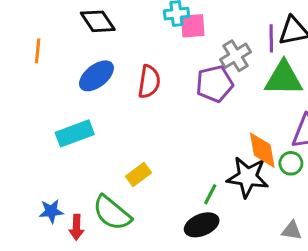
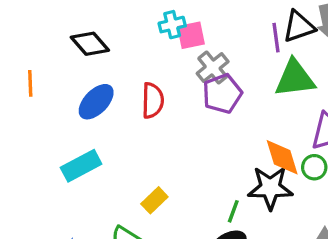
gray cross: (236, 56) -> (213, 67), moved

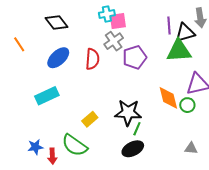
black triangle: (299, 26) -> (185, 33), moved
gray cross: (213, 67) -> (114, 41), moved
orange line: (30, 83) -> (19, 44), turned -35
black star: (270, 188) -> (128, 113), moved

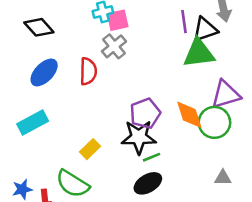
purple pentagon: (135, 57) -> (145, 113), moved
green circle: (187, 105) -> (214, 122), size x1.6
green line: (137, 129) -> (152, 157), turned 48

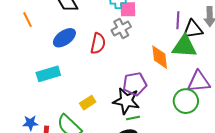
orange diamond: (189, 115) -> (160, 57), moved

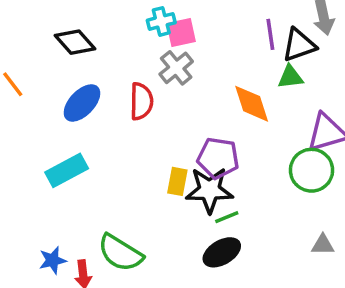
green triangle: (184, 46) -> (290, 77), size x0.6
purple pentagon: (135, 84) -> (218, 158), turned 30
yellow rectangle: (88, 103) -> (177, 181), moved, turned -35

